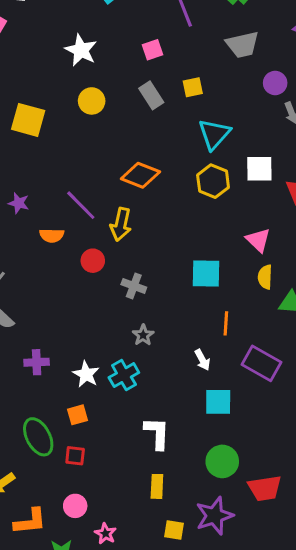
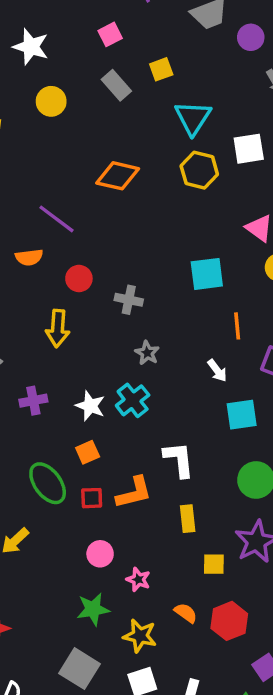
purple circle: (275, 83) -> (251, 37), moved
yellow arrow: (121, 224) -> (58, 328), moved
orange L-shape: (30, 521) -> (134, 493), moved

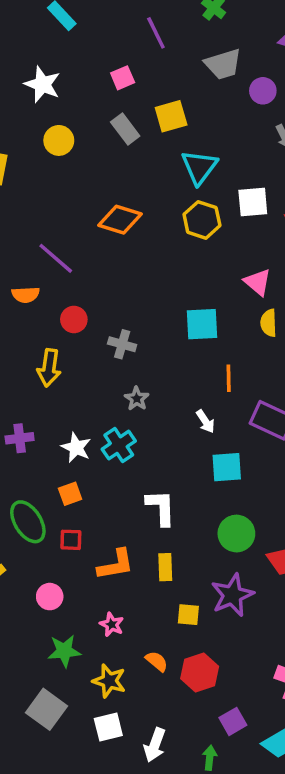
yellow square: (161, 69) -> (171, 116), size x1.4
orange L-shape: (134, 493) -> (116, 565), moved
pink circle: (100, 554) -> (50, 597), moved

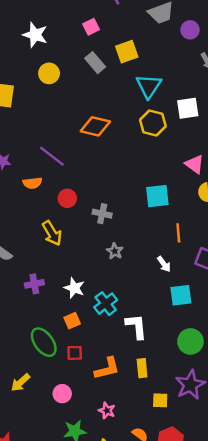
yellow arrow: (49, 368) -> (52, 233), turned -35
cyan cross: (119, 445) -> (106, 304), moved

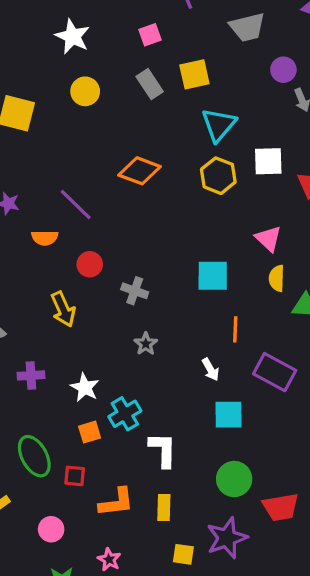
purple circle: (190, 30) -> (283, 70), moved
orange square: (72, 321) -> (90, 432), moved

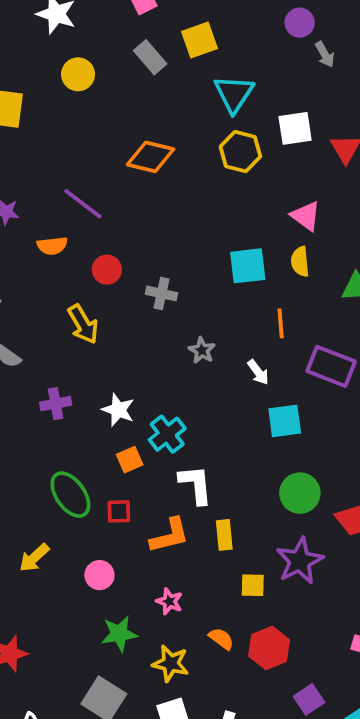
yellow semicircle: (277, 278) -> (300, 262), moved
gray star: (146, 344) -> (202, 350), moved
white L-shape: (163, 450) -> (196, 485), moved

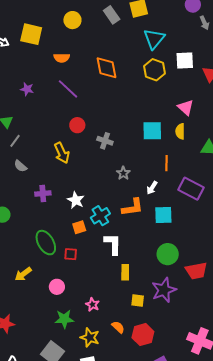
orange diamond: (151, 157) -> (107, 68), turned 60
orange semicircle: (52, 246) -> (62, 58), moved
white arrow: (258, 372) -> (152, 188), turned 64
orange L-shape: (170, 536) -> (133, 207), moved

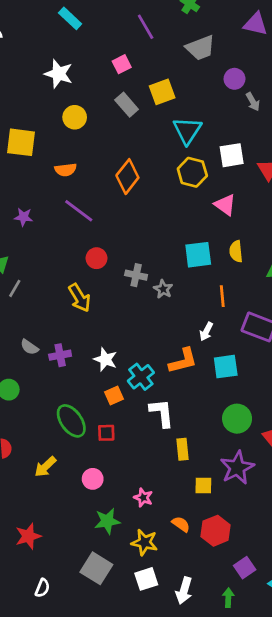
orange diamond: (107, 68) -> (127, 177), turned 55
pink triangle: (186, 107) -> (225, 205), moved
gray semicircle: (20, 166) -> (29, 347), moved
gray star: (123, 173) -> (163, 289), moved

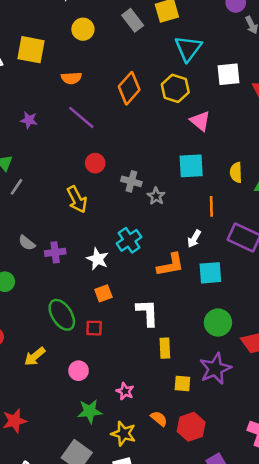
yellow hexagon: (192, 172) -> (175, 88), moved
pink triangle: (225, 205) -> (200, 121), moved
yellow semicircle: (236, 251) -> (236, 172), moved
cyan cross: (141, 377) -> (129, 240), moved

